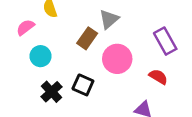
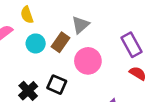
cyan circle: (41, 56) -> (36, 43), moved
red semicircle: (158, 77) -> (138, 73), moved

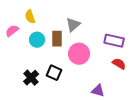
brown rectangle: (61, 42) -> (57, 39), turned -35
purple rectangle: (132, 45) -> (114, 41), turned -48

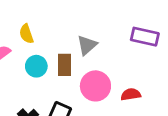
purple rectangle: (114, 41) -> (145, 37), moved
red semicircle: (119, 64) -> (131, 94), moved, turned -40

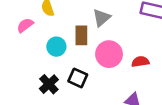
cyan circle: (36, 66) -> (56, 47), moved

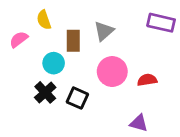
brown rectangle: (81, 35) -> (73, 41), moved
black cross: (49, 84) -> (45, 92), moved

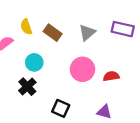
gray triangle: (104, 31) -> (87, 33), moved
brown rectangle: (73, 41) -> (53, 33), moved, turned -54
black square: (77, 98) -> (61, 108), moved

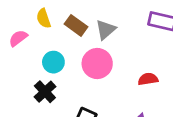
gray triangle: (87, 33) -> (106, 30), moved
pink circle: (83, 69) -> (97, 64), moved

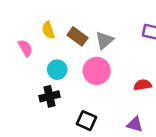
pink semicircle: (18, 38) -> (25, 48), turned 96
black cross: (45, 92) -> (50, 96), turned 30

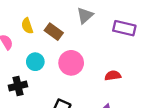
gray triangle: (104, 40) -> (85, 15), moved
black cross: (50, 96) -> (18, 86), moved

